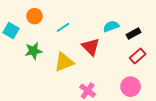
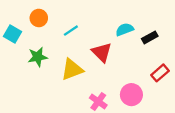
red rectangle: (138, 56) -> (160, 73), moved
pink circle: (130, 87) -> (131, 95), moved

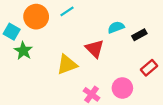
orange circle: (39, 18) -> (36, 17), size x1.5
cyan line: (71, 31) -> (67, 11), moved
green star: (38, 57) -> (23, 51), moved, turned -30

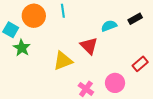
cyan line: (67, 11) -> (63, 11), turned -64
black rectangle: (139, 35) -> (135, 19), moved

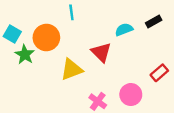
orange circle: (34, 16) -> (46, 37), moved

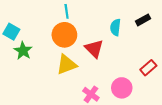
cyan semicircle: (124, 30) -> (115, 27), turned -63
orange circle: (46, 37) -> (64, 35), moved

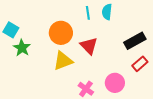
cyan line: (67, 11) -> (88, 13), moved
black rectangle: (143, 20) -> (135, 41), moved, size x1.5
cyan semicircle: (115, 27) -> (107, 12), moved

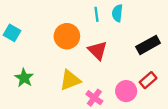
green star: (22, 48) -> (24, 78), moved
yellow triangle: (63, 61) -> (70, 80), moved
red rectangle: (140, 64) -> (148, 80), moved

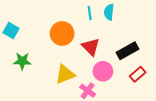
black rectangle: (148, 45) -> (127, 51), moved
green star: (24, 78) -> (22, 61), moved, turned -30
pink circle: (126, 91) -> (103, 71), moved

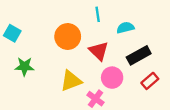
cyan semicircle: (109, 12) -> (125, 28), moved, turned 70

